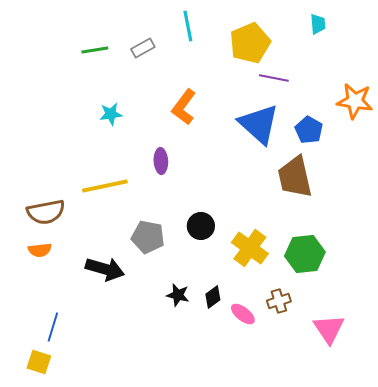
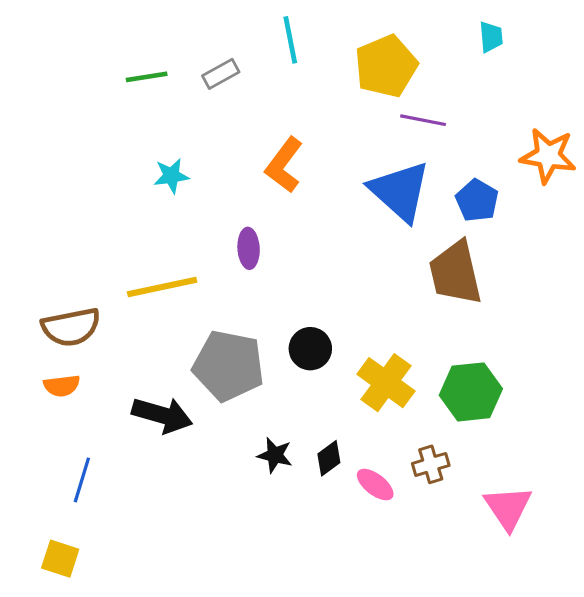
gray pentagon: (148, 237) -> (228, 366), size x1.4
blue line: (53, 327) -> (82, 480), moved

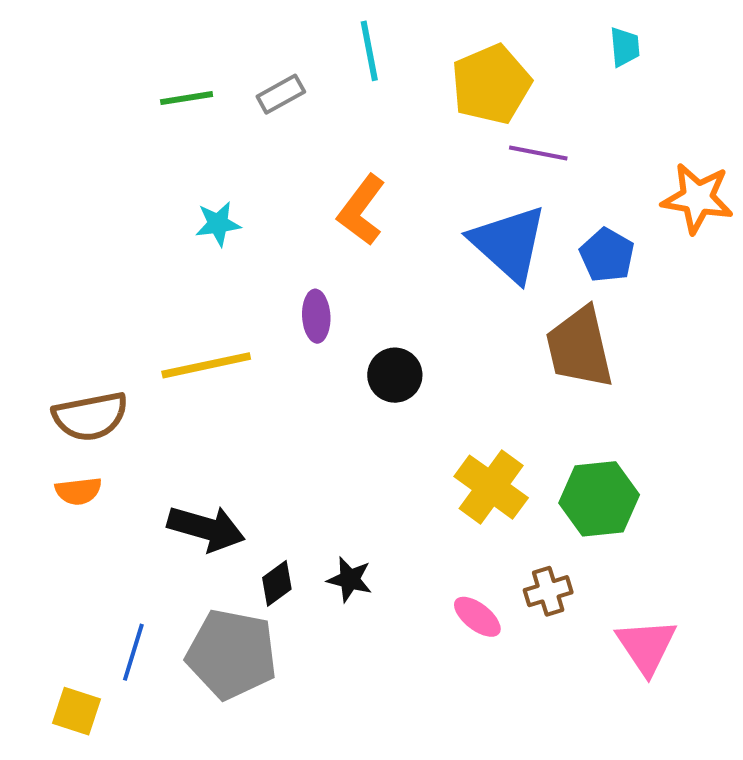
black circle: (310, 349) -> (395, 375), moved
gray pentagon: (228, 366) -> (232, 654), moved
black diamond: (329, 458) -> (277, 583), moved
blue line: (82, 480) -> (133, 652), moved

